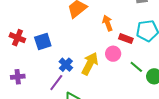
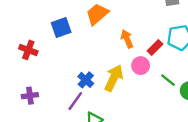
orange arrow: (108, 23) -> (127, 39), moved
red rectangle: (126, 39) -> (155, 47), turned -64
blue square: (43, 42) -> (61, 27), moved

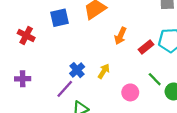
orange arrow: (127, 39) -> (120, 36), turned -140
pink circle: (141, 66) -> (130, 92), moved
yellow arrow: (114, 78) -> (104, 71), size x0.6

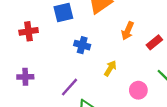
red cross: (26, 35) -> (29, 31), turned -35
blue cross: (77, 70) -> (82, 45), moved, turned -32

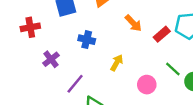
orange arrow: (128, 31) -> (133, 23), turned -66
purple cross: (25, 77) -> (51, 59), moved, turned -35

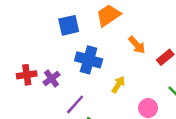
red cross: (30, 27) -> (27, 75), moved
blue cross: (87, 40) -> (89, 60), size x1.5

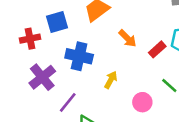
red cross: (27, 75) -> (30, 39), moved
purple cross: (51, 79) -> (42, 77), size x1.5

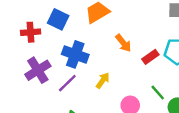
blue square: (57, 22) -> (58, 19), turned 35
purple line: (68, 102) -> (67, 83), moved

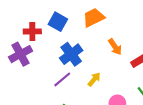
blue cross: (75, 54) -> (71, 54), turned 30
purple cross: (38, 70) -> (21, 54), moved

